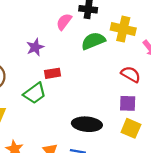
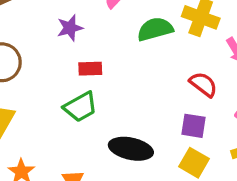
green trapezoid: (35, 93) -> (80, 107), moved

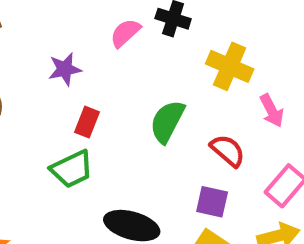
green semicircle: (155, 29) -> (167, 121), moved, turned -51
red rectangle: (90, 69) -> (87, 122), turned -70

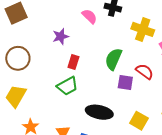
pink semicircle: (125, 33) -> (90, 16), turned 91
purple square: (212, 202) -> (125, 82), moved

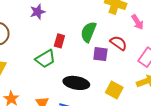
red rectangle: (73, 62) -> (59, 41), moved

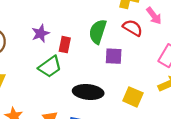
purple star: (38, 12) -> (40, 33), moved
red semicircle: (118, 43) -> (133, 28), moved

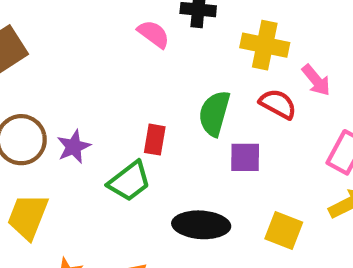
purple star: (40, 33) -> (74, 147), moved

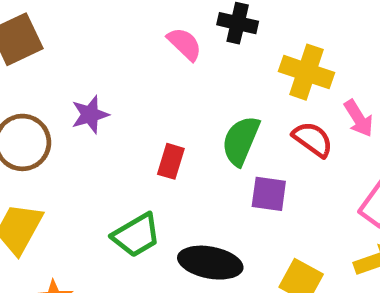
purple star: (74, 147) -> (90, 115), moved
green trapezoid: (129, 181) -> (136, 235), moved

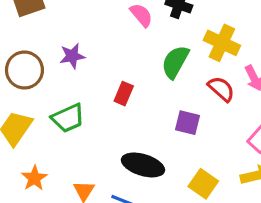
green semicircle: (241, 141) -> (175, 62), moved
green trapezoid: (136, 235) -> (68, 118), moved

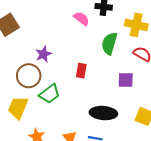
brown circle: (24, 70) -> (29, 76), moved

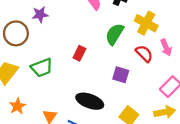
purple star: (43, 54) -> (40, 15), moved
brown circle: (29, 76) -> (16, 33), moved

